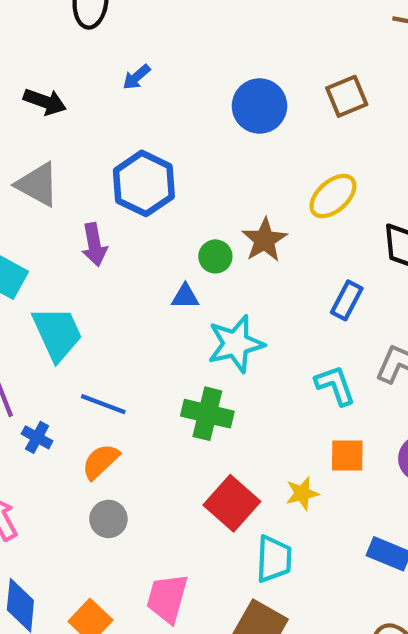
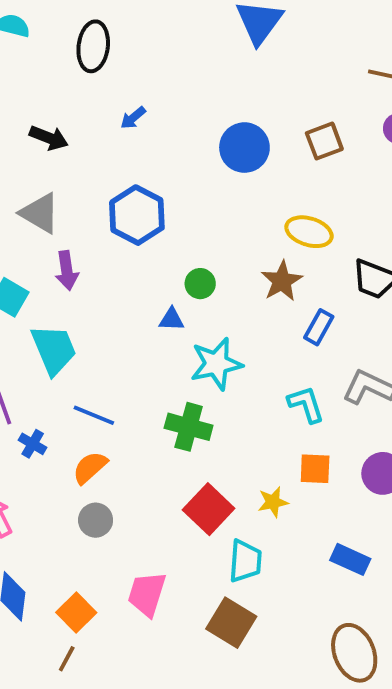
yellow ellipse: (333, 196) -> (309, 232), turned 57
brown star: (264, 240) -> (282, 281), moved
purple arrow: (94, 245) -> (67, 270), moved

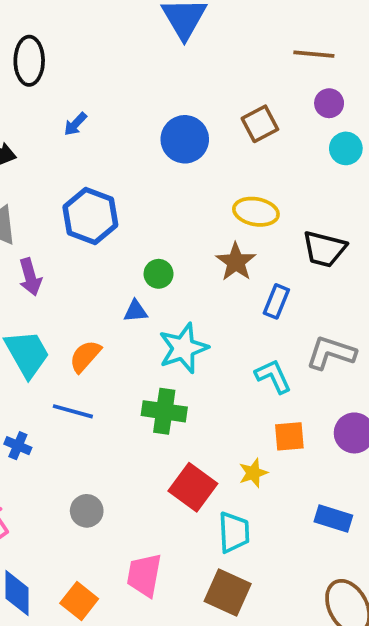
orange semicircle: (90, 467) -> (85, 356), moved

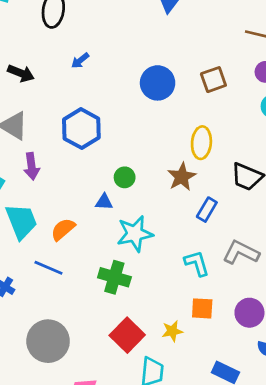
yellow ellipse: (256, 212) -> (201, 143), turned 76
gray circle: (87, 511) -> (48, 341), size x1.8

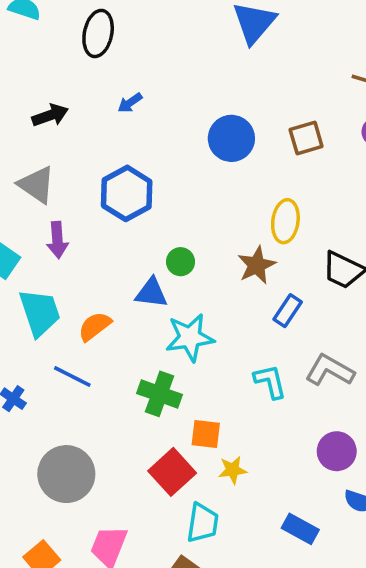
black arrow: (21, 73) -> (50, 115), turned -45
blue triangle: (104, 202) -> (151, 293), size x1.4
orange square: (202, 308) -> (206, 434), moved

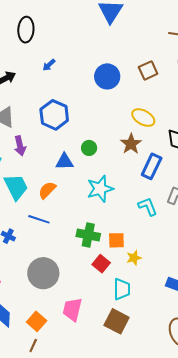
yellow ellipse: (285, 221) -> (143, 118), turned -60
blue triangle: (151, 293) -> (64, 162), moved
blue rectangle: (288, 311) -> (152, 166), size x1.4
green cross: (160, 394) -> (88, 235), moved
red square: (172, 472) -> (101, 264), size x0.7

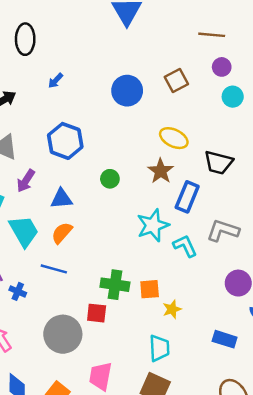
purple arrow: (20, 146) -> (26, 181), turned 48
blue triangle: (64, 162) -> (61, 199), moved
cyan star: (100, 189) -> (153, 225), moved
red square: (101, 264) -> (97, 313), moved, turned -30

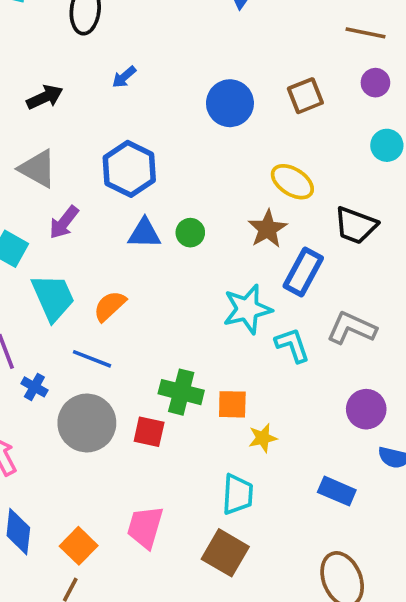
cyan circle: (233, 97) -> (387, 145), moved
blue triangle: (61, 199) -> (144, 233), moved
gray circle: (63, 334) -> (87, 423), moved

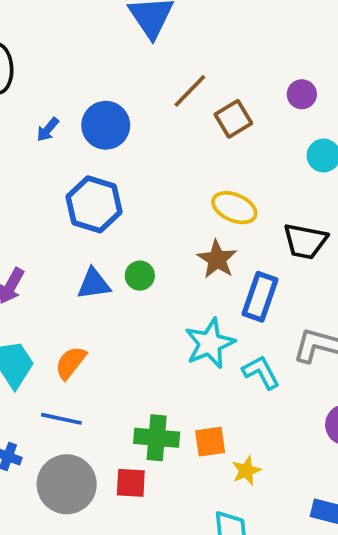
brown line: (366, 33) -> (190, 91), moved, turned -48
blue circle: (230, 103) -> (106, 125), moved
blue hexagon: (129, 169) -> (94, 204), moved

